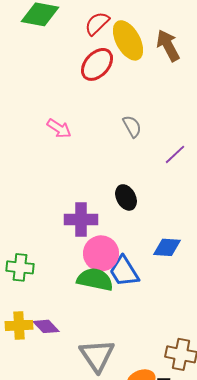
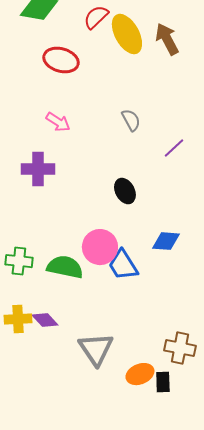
red ellipse: (97, 64) -> (61, 60), moved, turned 64
purple cross: (81, 219) -> (38, 169), moved
green semicircle: (95, 279) -> (65, 267), moved

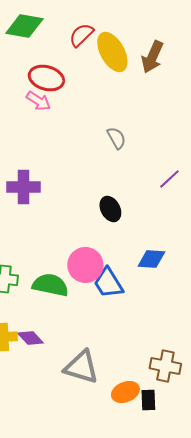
brown arrow: (167, 39) -> (152, 57), turned -128
pink arrow: (58, 122) -> (38, 101), moved
purple line: (174, 148) -> (169, 179), moved
gray triangle: (96, 349) -> (81, 367), turned -39

